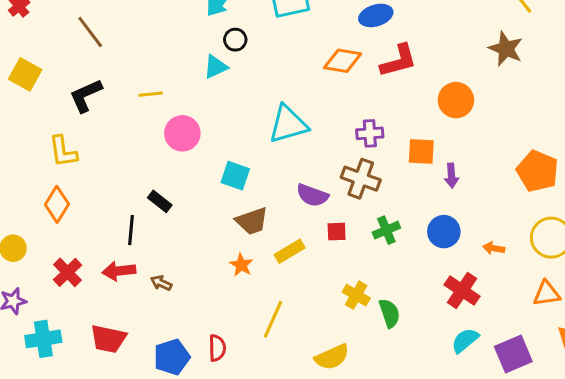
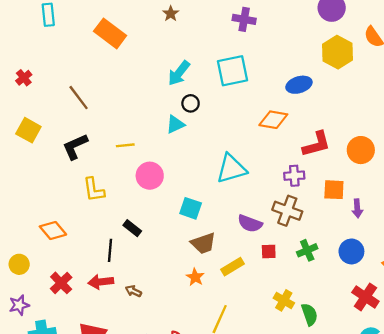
red L-shape: (398, 61) -> (316, 144), moved
yellow L-shape: (63, 151) -> (94, 190), moved
orange diamond: (57, 204) -> (53, 230), turned -72

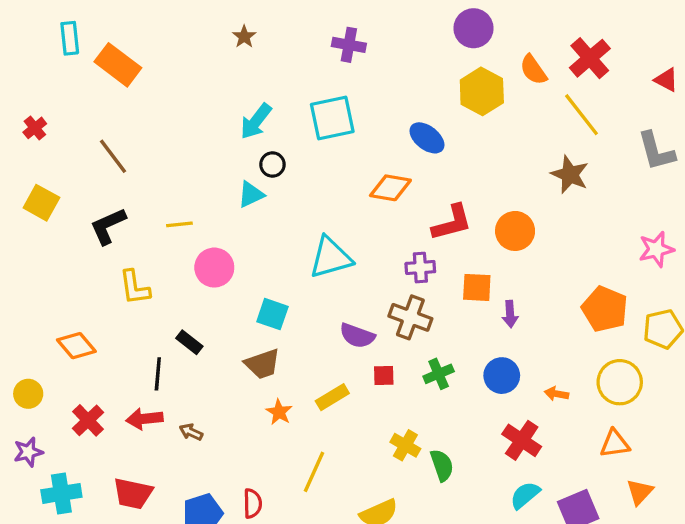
orange rectangle: (110, 33) -> (118, 65), moved
blue ellipse: (299, 85) -> (427, 138), turned 55
brown trapezoid: (203, 243) -> (262, 364), moved

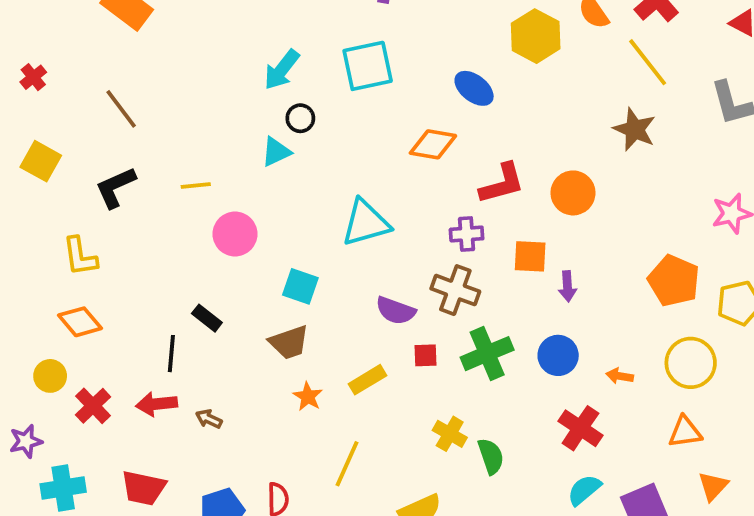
yellow L-shape: (135, 287) -> (80, 256), moved
green cross: (439, 374) -> (487, 354), size x1.5
yellow circle: (28, 394) -> (50, 376), moved

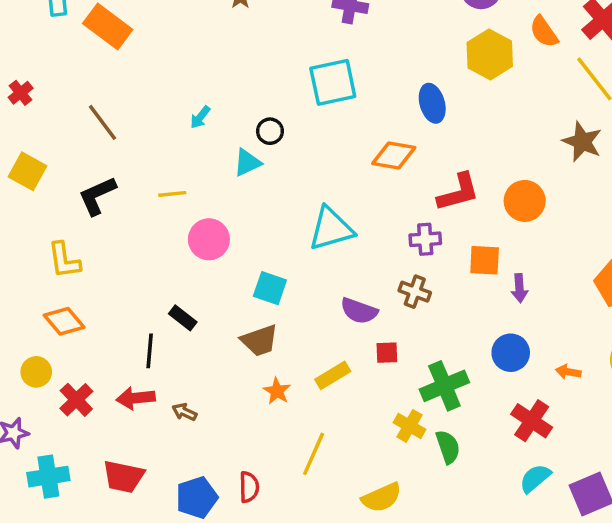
cyan arrow: (282, 70) -> (200, 117), moved, size x0.6
blue ellipse: (474, 88) -> (432, 103), turned 36
brown cross: (455, 290) -> (415, 292), size x0.7
green cross: (487, 354) -> (444, 386), moved

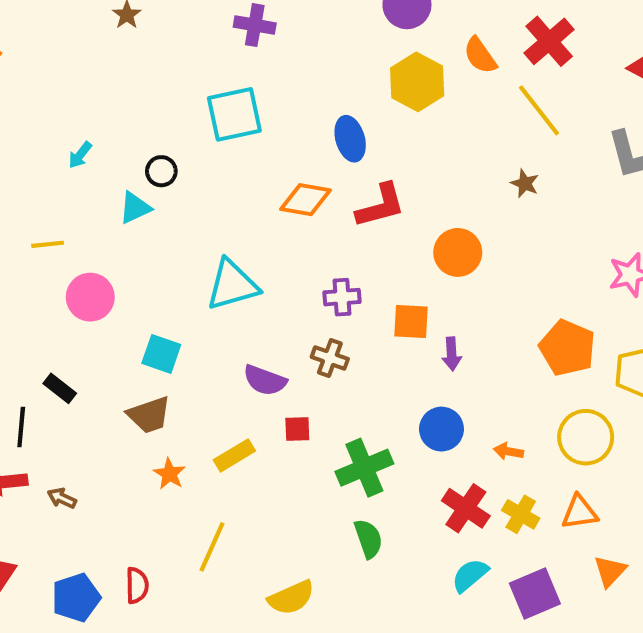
brown star: (582, 142) -> (525, 183), size x0.6
red L-shape: (458, 192) -> (381, 206), moved
yellow cross: (410, 426) -> (521, 514), moved

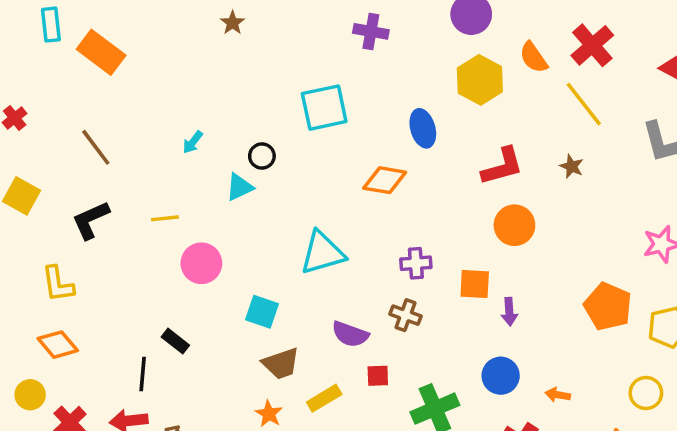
purple cross: (255, 25) -> (371, 31), moved
red L-shape: (381, 206) -> (502, 166), moved
brown trapezoid: (149, 415) -> (281, 364), moved
yellow circle: (586, 437) -> (646, 393), moved, size x0.7

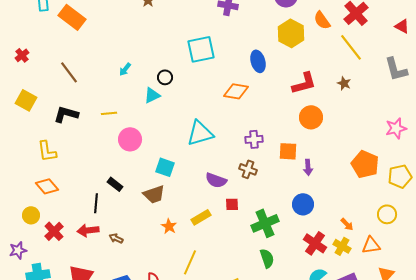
black L-shape: (91, 220) -> (66, 114), turned 40
brown trapezoid: (281, 364) -> (154, 194), moved
orange arrow: (558, 395) -> (347, 224), moved, turned -144

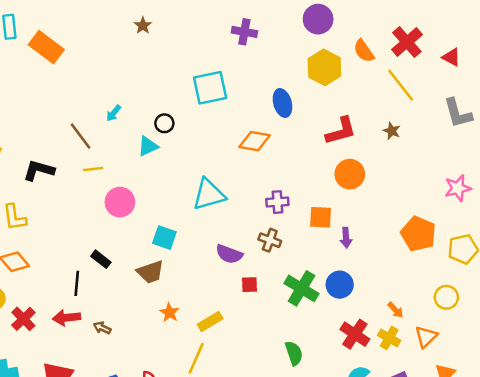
red triangle: (402, 26) -> (451, 57), moved
brown line: (69, 72) -> (81, 136), moved
yellow rectangle: (201, 217) -> (210, 321), moved
green cross: (265, 223) -> (302, 288), moved, turned -36
orange triangle: (371, 245) -> (426, 337), turned -36

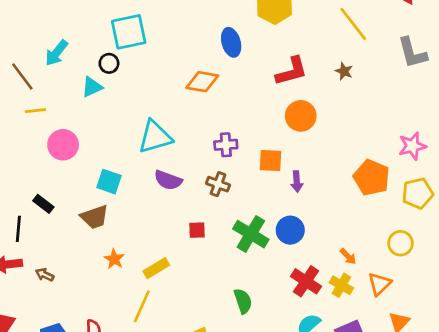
cyan square: (210, 88) -> (129, 32), moved
cyan arrow: (114, 113) -> (56, 53), size x1.5
pink star: (458, 188) -> (412, 146), moved
purple semicircle: (229, 254) -> (168, 180), moved

